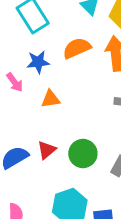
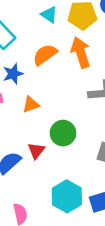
green circle: (83, 154) -> (63, 133), moved

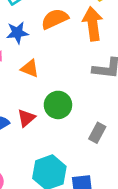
orange triangle: (31, 105) -> (30, 69), turned 30

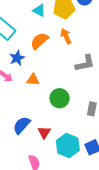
orange arrow: (93, 24) -> (66, 36), size x0.7
red triangle: (26, 118) -> (44, 132), moved

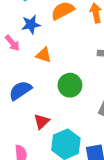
blue semicircle: (22, 125) -> (20, 90), moved

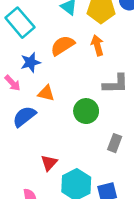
green circle: (70, 85) -> (86, 111), moved
blue semicircle: (20, 90) -> (24, 117), moved

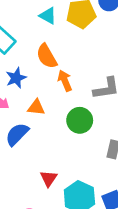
orange semicircle: (63, 45) -> (47, 56), turned -80
orange arrow: (97, 45) -> (65, 81), moved

